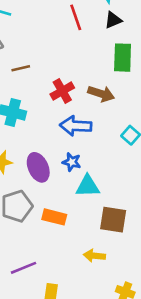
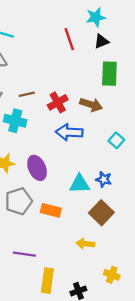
brown line: (21, 68) -> (27, 94), moved
blue star: (72, 162) -> (104, 179), moved
brown square: (113, 220) -> (101, 213), turned 35
purple line: (23, 268) -> (24, 254), turned 30

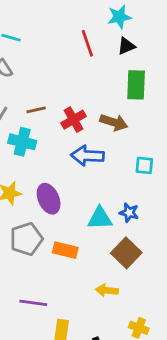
cyan square: (116, 140) -> (144, 165), turned -35

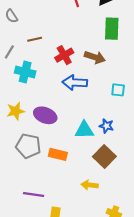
brown line: (36, 110) -> (35, 39), moved
purple ellipse: (49, 199) -> (45, 115), turned -45
gray pentagon: (26, 239) -> (28, 146), turned 30

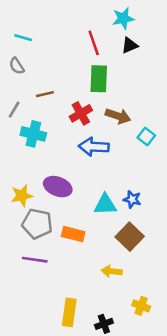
green rectangle: (112, 29) -> (99, 79), moved
cyan square: (118, 90) -> (146, 137), moved, turned 32
yellow star: (16, 111) -> (22, 196), moved
purple line: (34, 195) -> (35, 260), moved

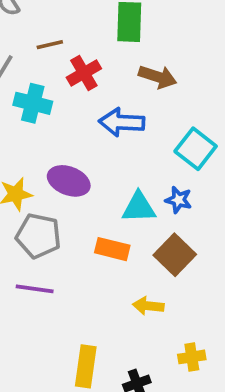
red cross: (81, 113) -> (84, 73), moved
cyan square: (146, 137) -> (196, 149), moved, size x1.5
orange rectangle: (73, 234) -> (112, 249), moved
yellow cross: (141, 306) -> (192, 357), turned -30

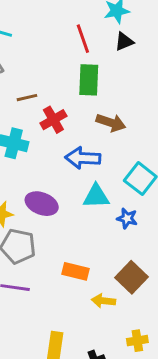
cyan triangle: (139, 207) -> (96, 196), moved
orange rectangle: (112, 249) -> (75, 271), moved
brown square: (175, 255) -> (131, 277), moved

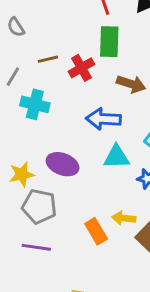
red cross: (53, 120) -> (81, 68), moved
orange rectangle: (75, 271) -> (96, 231), turned 45
yellow arrow: (103, 301) -> (124, 218), moved

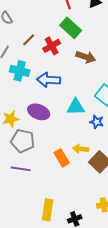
green rectangle: (109, 42) -> (71, 28), turned -50
brown line: (48, 59) -> (29, 40), turned -32
blue arrow: (103, 119) -> (49, 80), moved

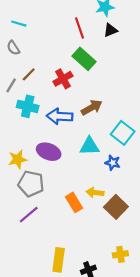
brown line: (29, 40) -> (29, 74), moved
brown arrow: (86, 57) -> (92, 107), moved, turned -48
purple line: (21, 169) -> (29, 215), turned -48

